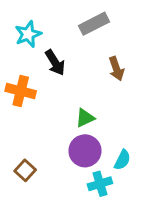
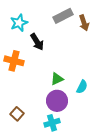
brown arrow: (116, 69) -> (84, 23), moved
cyan semicircle: (122, 160) -> (82, 87), moved
cyan cross: (100, 184) -> (52, 123), moved

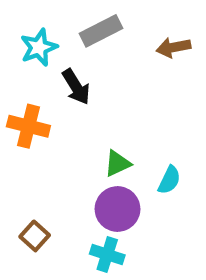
gray rectangle: (63, 16) -> (101, 31), moved
brown arrow: (84, 23) -> (173, 47), turned 98
cyan cross: (52, 123) -> (107, 255), turned 35

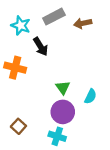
cyan star: (39, 47) -> (21, 25), turned -30
brown arrow: (173, 47) -> (83, 23), moved
green triangle: (117, 163) -> (63, 88), turned -40

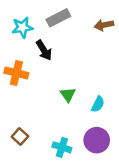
brown arrow: (83, 23) -> (104, 25), moved
cyan star: (21, 25) -> (22, 27), turned -30
purple circle: (63, 112) -> (97, 140), moved

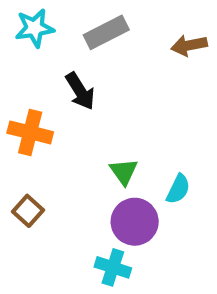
cyan star: (22, 27) -> (34, 28), moved
brown square: (20, 137) -> (28, 211), moved
purple circle: (97, 140) -> (135, 222), moved

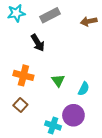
orange cross: (30, 132) -> (23, 75), moved
brown square: (28, 211) -> (20, 105), moved
purple circle: (135, 222) -> (73, 115), moved

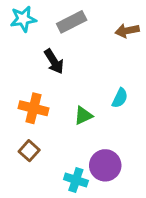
green triangle: (58, 81) -> (83, 116), turned 40
cyan semicircle: (84, 89) -> (120, 98), moved

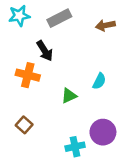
orange cross: (33, 108) -> (28, 75), moved
purple circle: (105, 165) -> (103, 132), moved
cyan cross: (76, 180) -> (75, 147), moved, turned -30

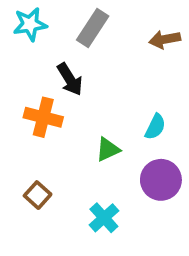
gray rectangle: (59, 18) -> (93, 28), turned -30
purple circle: (103, 132) -> (161, 180), moved
cyan cross: (75, 147) -> (104, 218), moved, turned -30

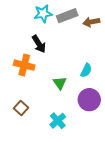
cyan star: (30, 24) -> (43, 14), moved
gray rectangle: (93, 28) -> (67, 16), moved, turned 36
green triangle: (108, 149) -> (60, 83), turned -40

